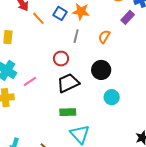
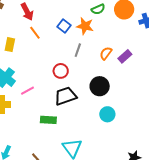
purple rectangle: (128, 17) -> (125, 56), moved
orange line: (38, 18) -> (35, 33), moved
green rectangle: (68, 112) -> (48, 120), moved

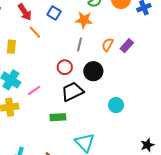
blue square: (64, 26) -> (54, 13), moved
black circle: (100, 86) -> (93, 71), moved

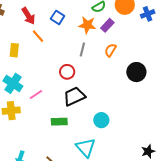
purple rectangle: (127, 46) -> (107, 25), moved
black circle: (93, 71) -> (136, 72), moved
cyan circle: (116, 105) -> (101, 120), moved

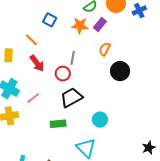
red arrow: (28, 16) -> (37, 63), moved
gray line: (82, 49) -> (73, 58), moved
black circle: (136, 72) -> (120, 71), moved

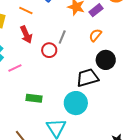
orange line: (31, 40) -> (26, 11), turned -32
black trapezoid: (71, 98) -> (87, 78), moved
cyan circle: (100, 120) -> (76, 103), size x1.5

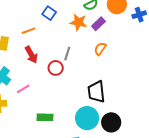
orange line: (26, 11) -> (29, 31), turned -40
black circle: (106, 60) -> (111, 122), moved
black trapezoid: (87, 78) -> (96, 92), turned -75

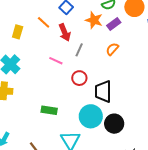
orange line: (29, 31) -> (44, 22), turned 56
red arrow: (31, 55) -> (65, 32), moved
red circle: (56, 68) -> (79, 78), moved
pink line: (23, 89) -> (56, 61), moved, turned 48

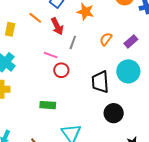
purple rectangle: (114, 24) -> (131, 41), moved
red circle: (79, 78) -> (61, 70), moved
cyan circle: (91, 116) -> (128, 71), moved

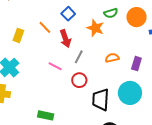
orange semicircle: (106, 39) -> (112, 58), turned 32
purple rectangle: (131, 41) -> (136, 64), turned -40
red circle: (61, 70) -> (79, 80), moved

